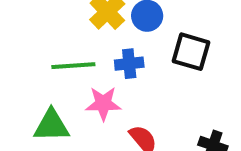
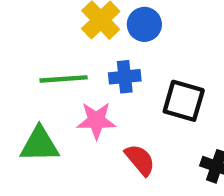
black square: (191, 52) -> (184, 101), moved

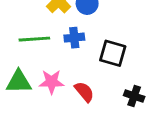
pink star: (96, 120) -> (51, 82), moved

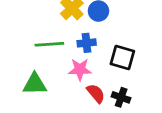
pink star: (51, 82) -> (80, 69), moved
black cross: (134, 96) -> (121, 97), moved

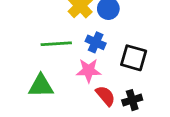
blue cross: (87, 43) -> (96, 42), turned 30
black cross: (121, 97) -> (132, 100), turned -36

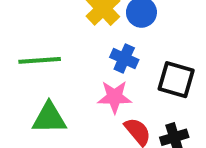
green line: (56, 44) -> (40, 60), moved

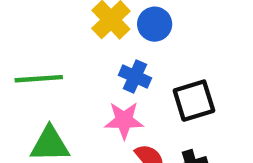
black square: (176, 80) -> (194, 101), turned -33

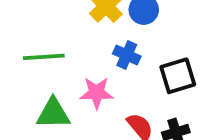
pink star: (124, 120) -> (97, 93), moved

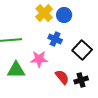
black square: (178, 76) -> (82, 50), turned -30

